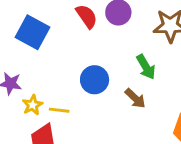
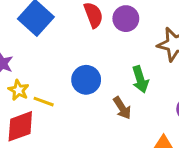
yellow star: (32, 105) -> (19, 90), turned -30

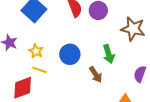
yellow star: (19, 90) -> (36, 51), moved

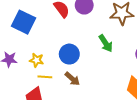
brown arrow: (96, 75) -> (72, 79), moved

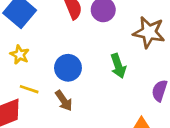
yellow star: (37, 60) -> (20, 55), moved

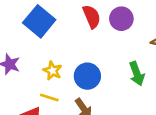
yellow star: (20, 55) -> (53, 71), moved

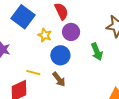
purple circle: (121, 19) -> (71, 32), moved
yellow star: (53, 71) -> (45, 35), moved

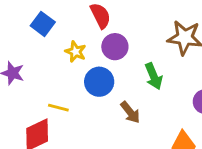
blue square: (23, 17) -> (43, 24), size x0.7
brown arrow: (59, 79) -> (130, 112), moved

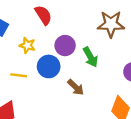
purple circle: (115, 47) -> (65, 46), moved
yellow line: (58, 108) -> (19, 75), moved

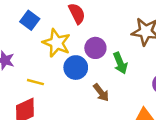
yellow star: (27, 45) -> (56, 43), size x1.6
yellow line: (19, 75) -> (35, 82), moved

